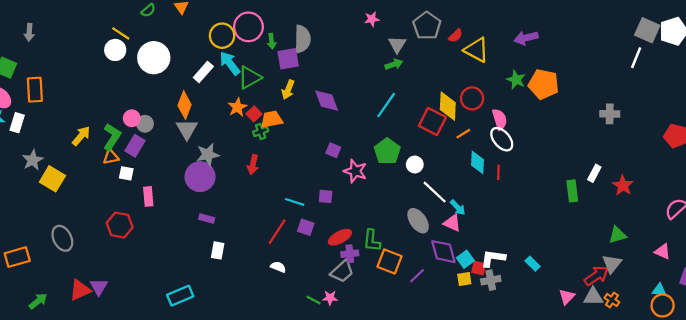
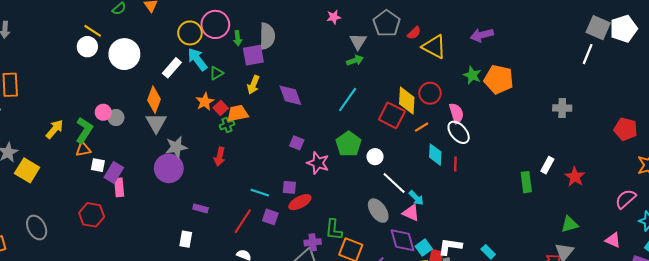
green triangle: (250, 78) -> (216, 73), size x0.6
purple rectangle: (135, 146) -> (114, 173), moved
purple rectangle: (207, 218) -> (201, 208), moved
red ellipse: (340, 237) -> (300, 202), moved

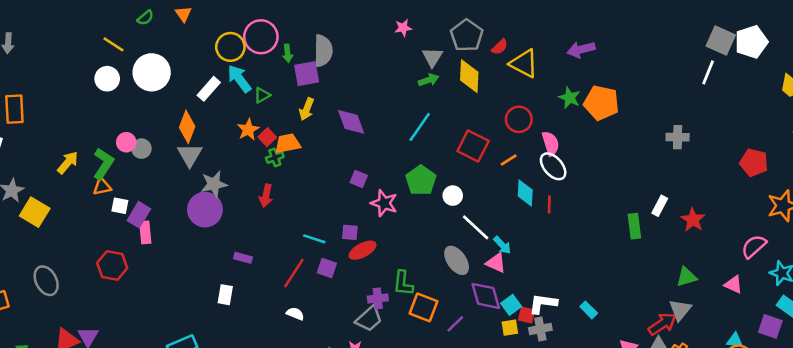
white circle: (87, 47) -> (107, 79), moved
yellow diamond: (407, 101) -> (469, 76), moved
pink triangle: (613, 240) -> (734, 285), moved

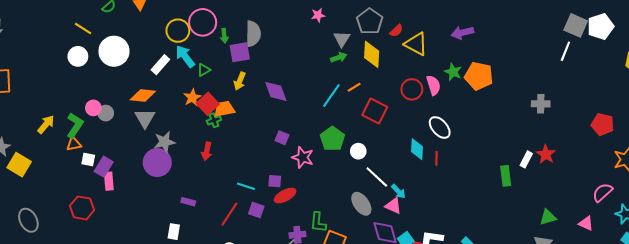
orange diamond: (187, 127) -> (143, 96), turned 75
red square: (267, 137) -> (208, 104), size x1.5
pink semicircle: (551, 143) -> (433, 85), moved
orange line: (509, 160) -> (354, 87), moved
red star: (693, 220) -> (546, 154), moved

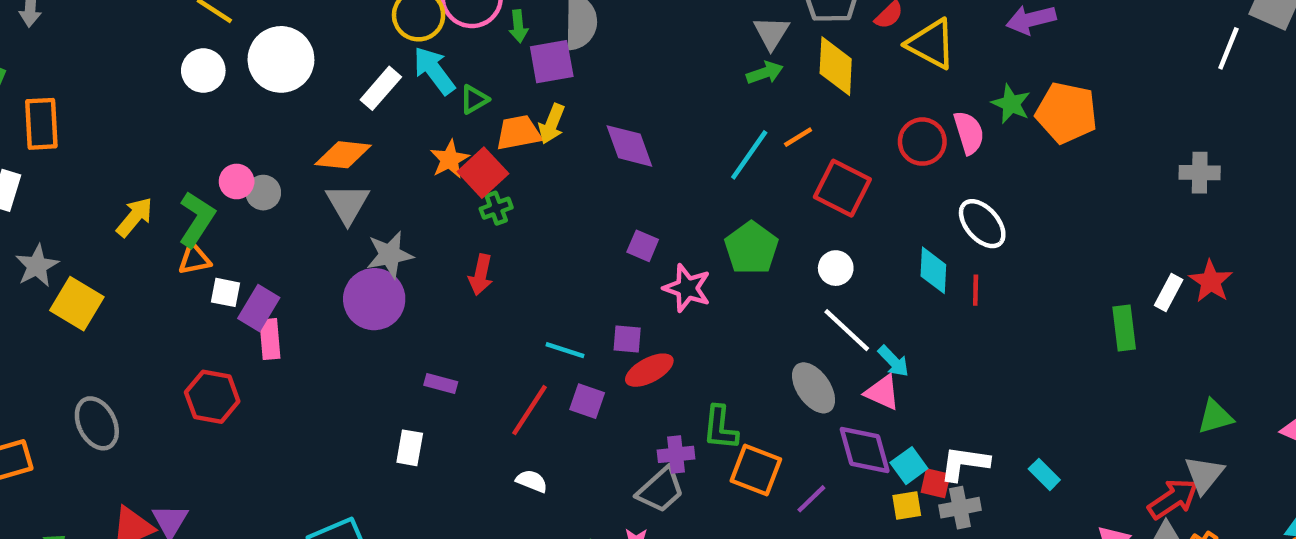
white line: (565, 51) -> (1228, 48), moved
orange trapezoid: (224, 109) -> (518, 133), moved
white circle: (358, 151) -> (836, 268), moved

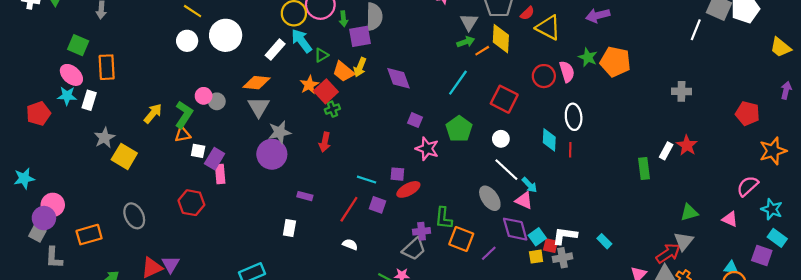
orange trapezoid: (518, 133) -> (343, 72), turned -130
orange line: (798, 137) -> (482, 51), moved
white ellipse: (982, 224) -> (574, 117), turned 35
purple square: (643, 246) -> (415, 120), moved

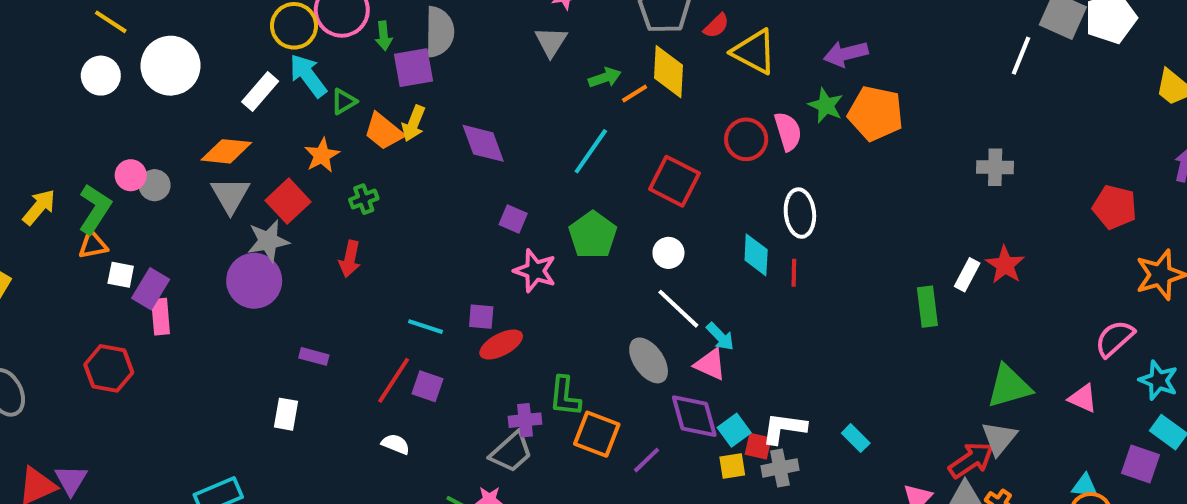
purple arrow: (598, 15) -> (846, 54), moved
gray triangle: (469, 22) -> (551, 42), moved
red square: (326, 91) -> (288, 201), moved
purple square: (378, 205) -> (427, 386), moved
green triangle: (689, 213) -> (1009, 386), size x1.4

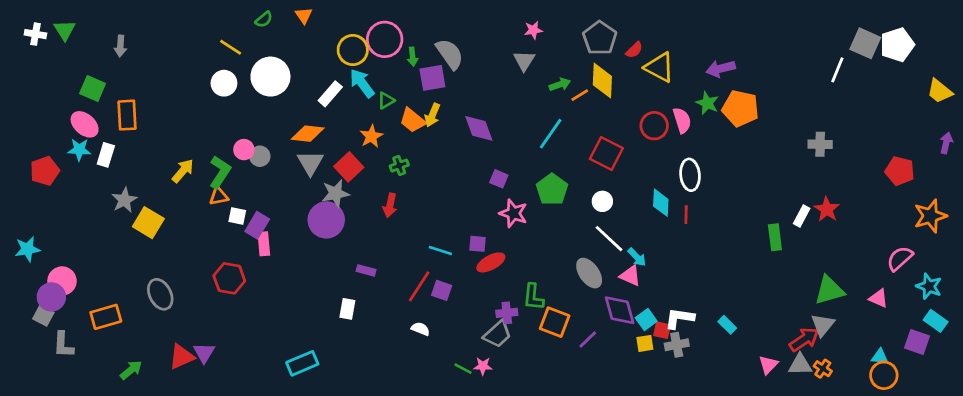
gray semicircle: (439, 32) -> (450, 54), turned -36

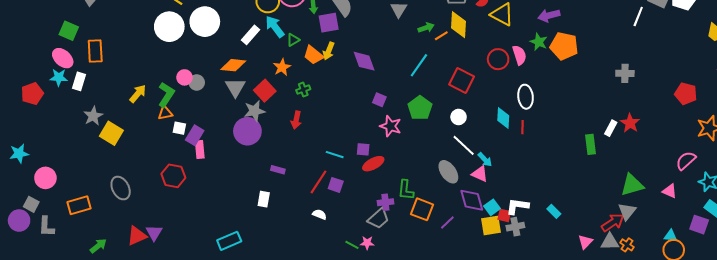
white circle: (224, 83) -> (169, 27), size x1.5
purple circle: (51, 297) -> (19, 221), moved
yellow square: (645, 343) -> (491, 226), size x1.5

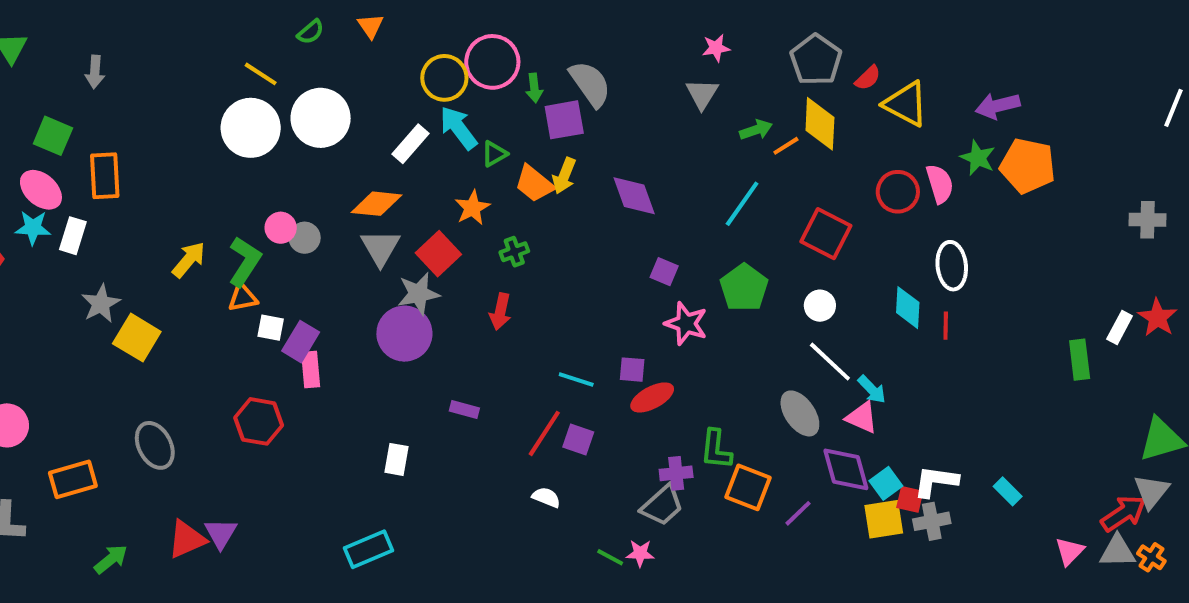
white rectangle: (264, 199) -> (396, 459), moved

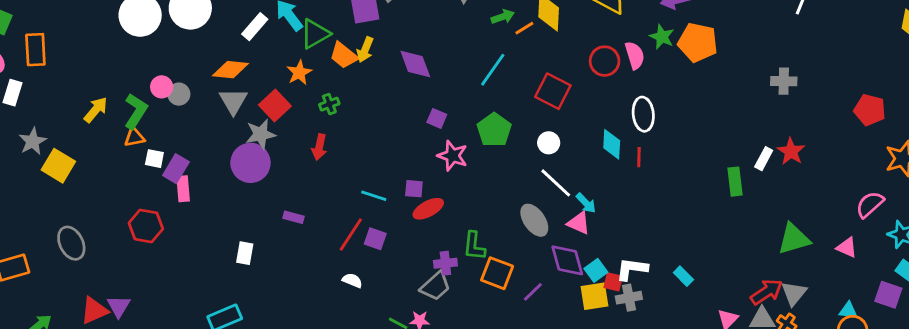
green triangle: (494, 154) -> (315, 34), size x1.6
gray triangle: (1151, 491) -> (794, 293), moved

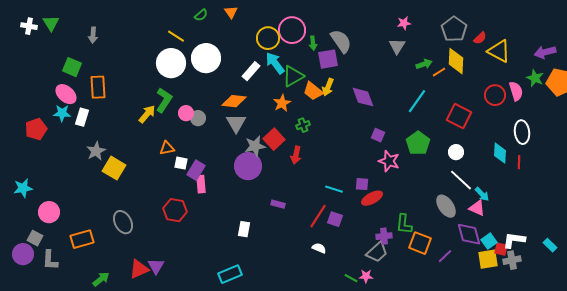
red square: (275, 106) -> (274, 139), moved
yellow arrow: (96, 110) -> (147, 114), moved
green L-shape: (136, 111) -> (164, 100), moved

